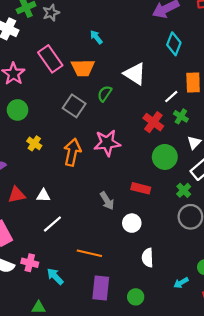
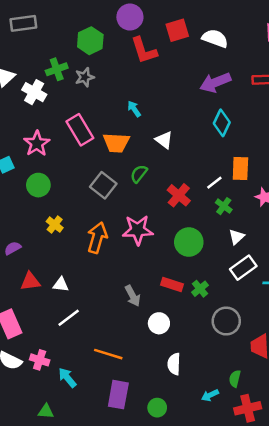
white triangle: (135, 74) -> (164, 140), moved, size x0.7
red cross: (153, 122) -> (179, 195), moved
green circle: (165, 157) -> (189, 242), moved
green cross: (184, 190) -> (200, 289), moved

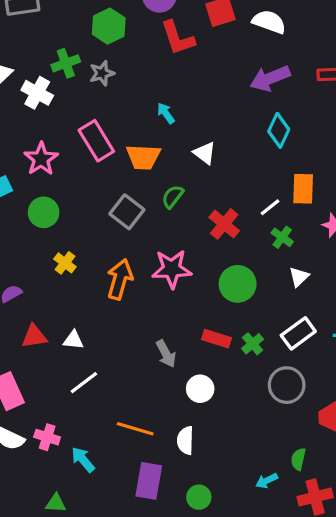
white rectangle: (243, 268) -> (298, 333), moved
white semicircle: (174, 364) -> (185, 440), moved

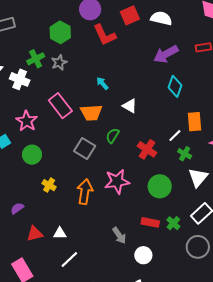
white triangle: (299, 277) -> (198, 178), size x1.5

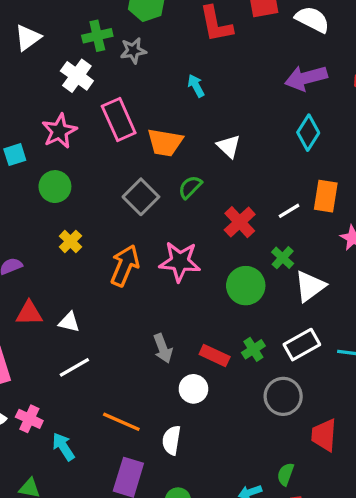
white cross: (20, 79) -> (77, 76), moved
cyan arrow: (102, 83) -> (196, 86), moved
green cross: (185, 154) -> (283, 258), moved
red rectangle: (150, 222) -> (215, 356), moved

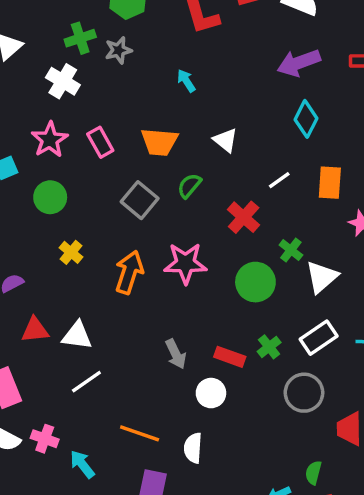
pink rectangle: (119, 120) -> (100, 142), moved, size x0.7
white line: (289, 211) -> (279, 180), moved
white triangle: (69, 322) -> (77, 336), size x1.4

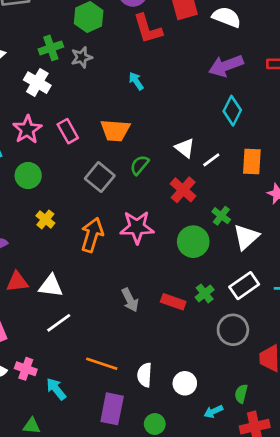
white triangle: (225, 140) -> (185, 148), moved
white circle: (211, 393) -> (185, 383), moved

